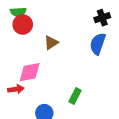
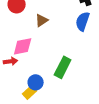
green rectangle: (75, 96) -> (63, 67), size x1.5

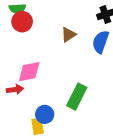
brown triangle: (42, 20) -> (68, 35), moved
yellow rectangle: (30, 92) -> (38, 126), turned -56

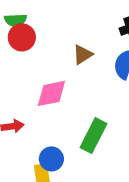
pink diamond: (29, 72) -> (51, 93), moved

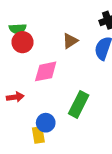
green semicircle: (16, 20) -> (18, 29), moved
red circle: (22, 37) -> (23, 42), moved

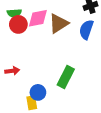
brown triangle: (70, 41) -> (59, 23), size x1.5
pink diamond: (46, 71) -> (38, 18), moved

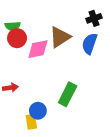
pink diamond: (38, 18) -> (38, 49), moved

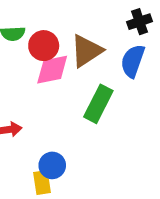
red circle: (17, 38) -> (44, 46), moved
green rectangle: (68, 94) -> (98, 104), moved

